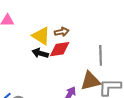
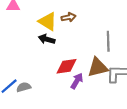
red diamond: (60, 49) -> (66, 66), moved

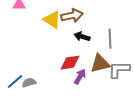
brown arrow: (69, 17) -> (72, 16), size x1.5
black arrow: (47, 39) -> (82, 37), moved

